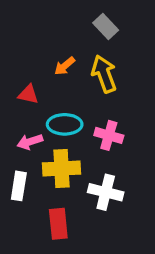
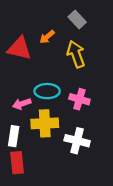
orange arrow: (65, 66) -> (47, 37), moved
red triangle: (28, 94) -> (19, 48), moved, size x1.6
red rectangle: (58, 224) -> (17, 163), moved

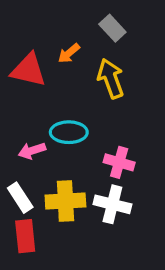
pink cross: (79, 99) -> (119, 162), moved
yellow cross: (45, 123) -> (65, 201), moved
white rectangle: (14, 136) -> (20, 198), turned -42

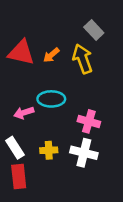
gray rectangle: (112, 28) -> (94, 30), moved
orange arrow: (69, 53) -> (51, 55), moved
yellow cross: (65, 201) -> (49, 150), size x0.6

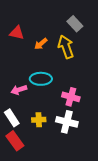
red triangle: (21, 53) -> (17, 33), moved, size x0.7
red rectangle: (19, 177) -> (15, 141), turned -30

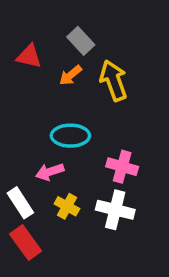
gray rectangle: (75, 24) -> (81, 41), moved
pink arrow: (19, 90) -> (50, 172), moved
yellow cross: (39, 120) -> (67, 206), turned 32

